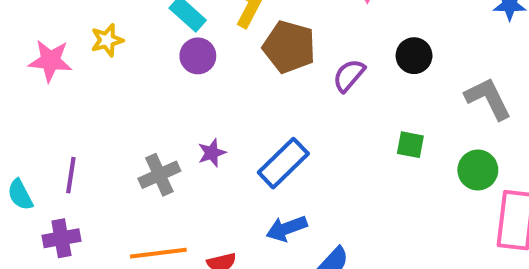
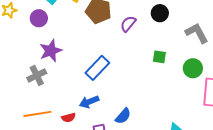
purple circle: (198, 56) -> (39, 18), moved
purple star: (212, 153) -> (51, 51), moved, size x1.6
blue arrow: (287, 228) -> (89, 102), moved

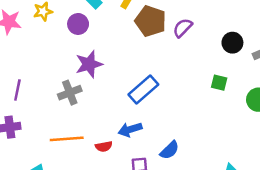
black circle: (160, 13) -> (232, 43), moved
purple semicircle: (128, 24) -> (183, 28), moved

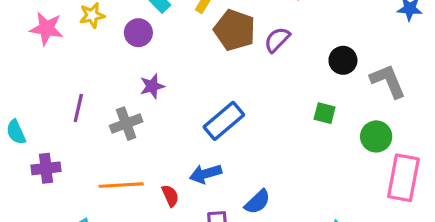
purple star: (89, 64) -> (152, 86), size x0.7
purple line: (17, 90) -> (78, 108), moved
red semicircle: (104, 146) -> (170, 196), turned -105

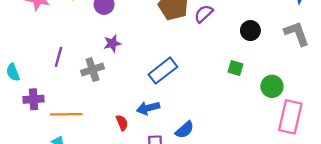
gray L-shape: (388, 81) -> (297, 34), moved
orange line: (121, 185) -> (66, 114), moved

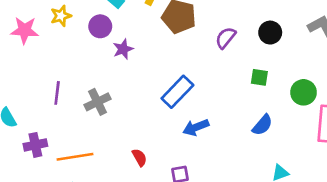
purple semicircle: (204, 14) -> (226, 38), moved
purple star: (112, 43) -> (123, 49), moved
blue arrow: (148, 108) -> (196, 127), moved
blue semicircle: (185, 130) -> (262, 125), moved

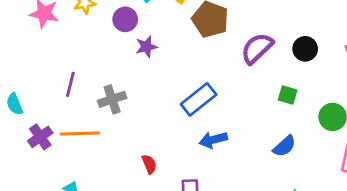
purple semicircle: (226, 38) -> (257, 48), size x1.4
purple cross: (35, 145) -> (40, 137), turned -30
orange line: (75, 157) -> (80, 134), moved

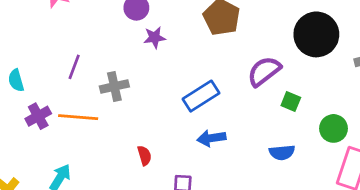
purple semicircle: (257, 48) -> (264, 71), moved
black circle: (305, 49) -> (316, 34), moved, size x1.8
blue semicircle: (284, 146) -> (282, 152), turned 30

